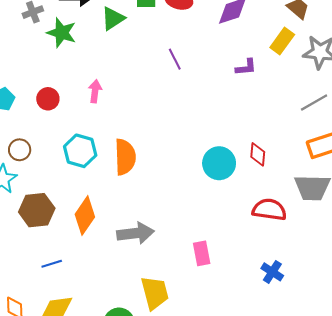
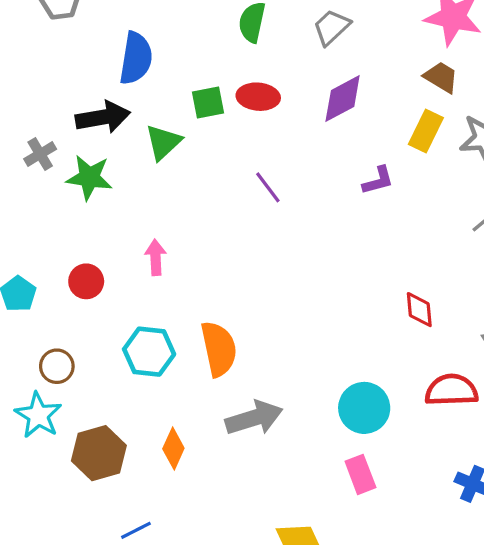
cyan circle: (219, 163) -> (364, 408), moved
orange diamond: (85, 216) -> (173, 449), size x0.7
gray arrow: (135, 233) -> (254, 418), moved

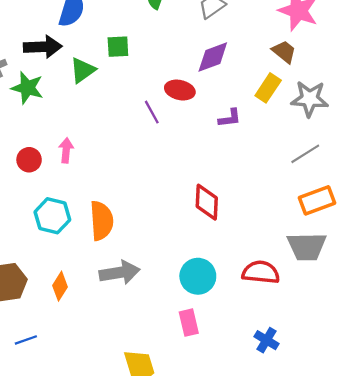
red ellipse: (258, 97) -> (180, 90), moved
red circle: (86, 281) -> (29, 160), moved
red diamond: (419, 310) -> (207, 202), moved, size x1.4

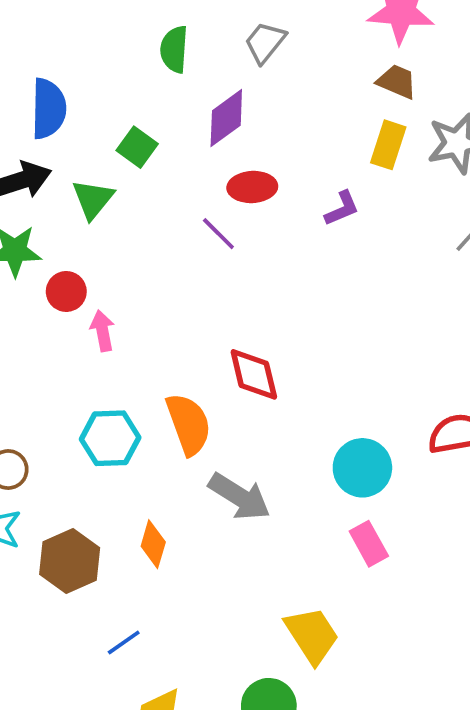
green square: (118, 47) -> (137, 147), turned -35
purple diamond: (213, 57) -> (226, 118), moved
red circle: (29, 160) -> (66, 291), moved
red diamond: (207, 202) -> (254, 374), moved
gray arrow: (120, 273) -> (239, 497), turned 57

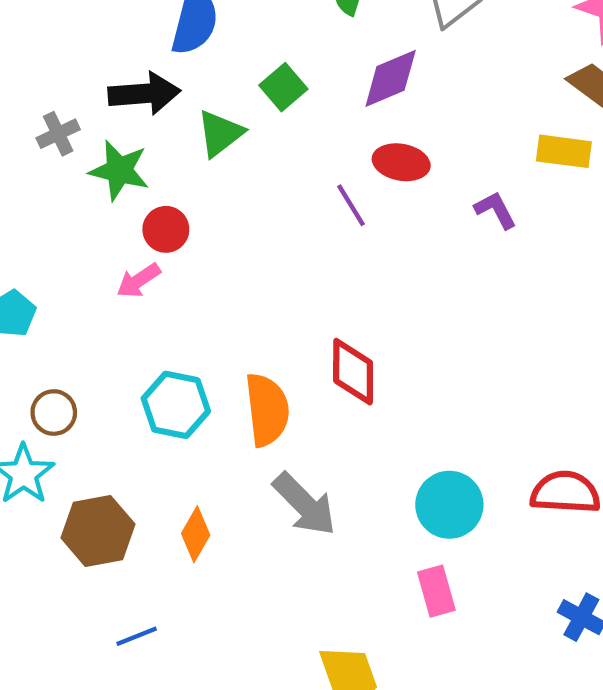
yellow rectangle: (388, 145) -> (564, 151), turned 66
purple L-shape: (342, 208) -> (495, 210), turned -108
pink arrow: (102, 331) -> (138, 281), moved, turned -126

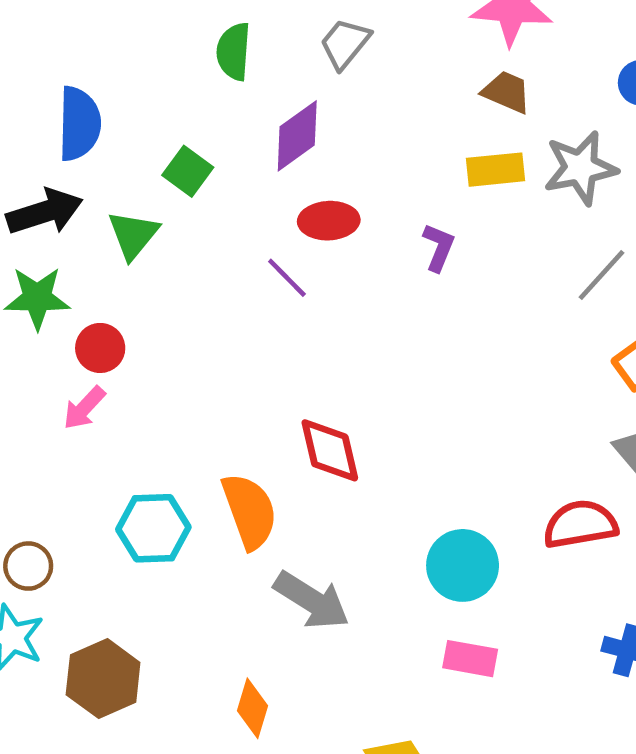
purple L-shape: (495, 210) -> (439, 247), turned 63
orange diamond: (196, 534) -> (253, 708), moved
pink rectangle: (436, 591) -> (470, 659), turned -51

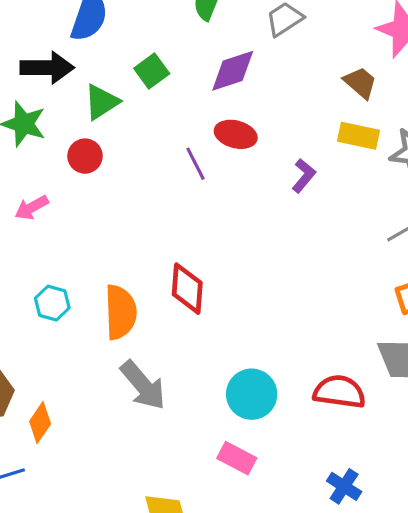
brown trapezoid: (507, 92) -> (360, 83), moved
red circle: (100, 348) -> (85, 156), moved
cyan hexagon: (153, 528) -> (52, 303), size x0.7
orange diamond: (253, 708) -> (40, 423), moved

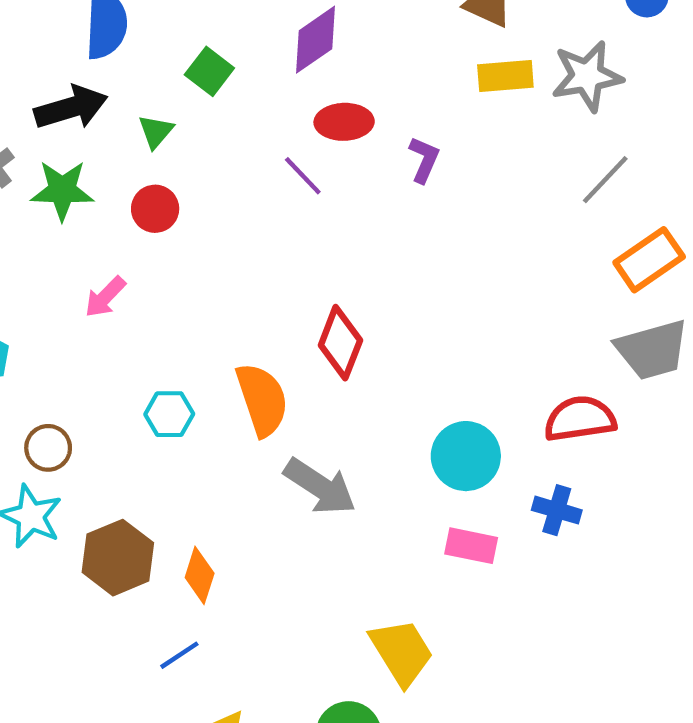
green triangle: (102, 102) -> (156, 132), size x0.7
purple L-shape: (304, 176) -> (424, 160), moved
red diamond: (187, 289) -> (340, 343), turned 33
blue cross: (344, 486) -> (557, 510), moved

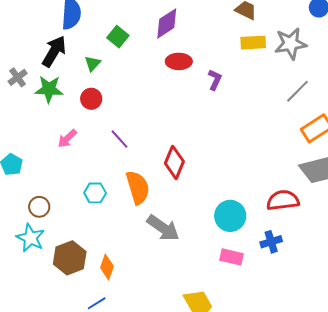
black arrow: (71, 108) -> (54, 51), turned -44
purple line: (303, 176) -> (120, 139), moved
blue cross: (557, 510) -> (271, 242), turned -35

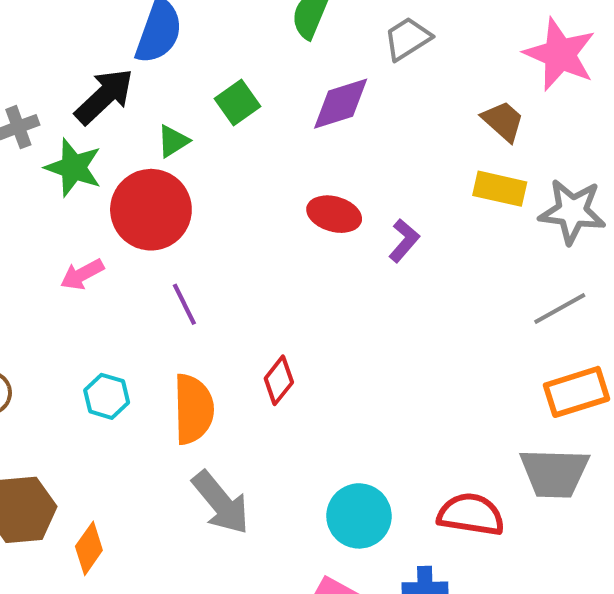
red ellipse: (179, 61) -> (334, 214), moved
red circle: (91, 99) -> (151, 210), size x1.8
red diamond: (174, 162) -> (279, 380), size x0.7

